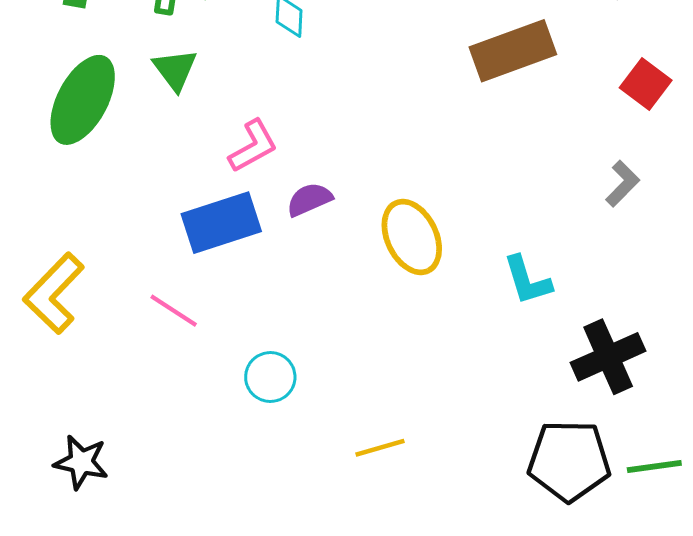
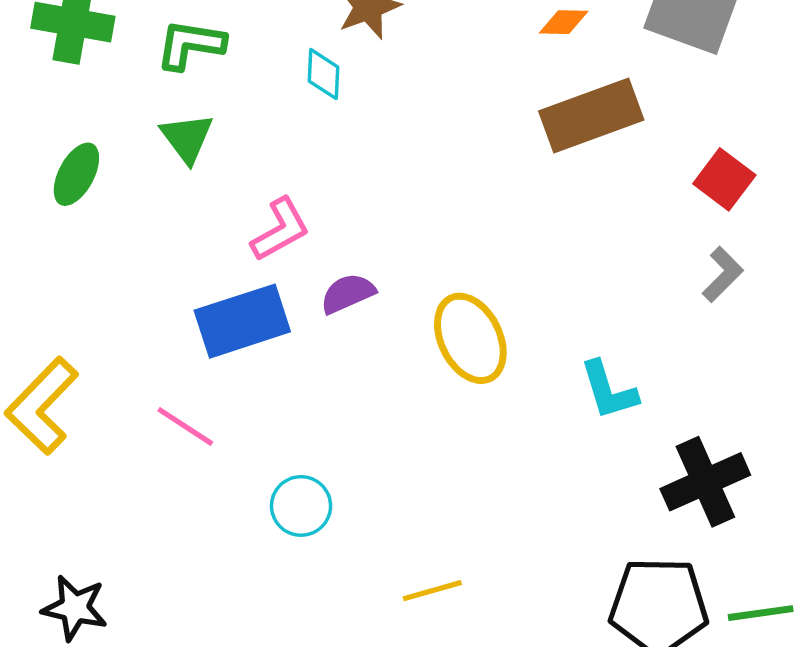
red square: (646, 84) -> (724, 179), moved
green ellipse: (83, 100) -> (76, 174), size x0.6

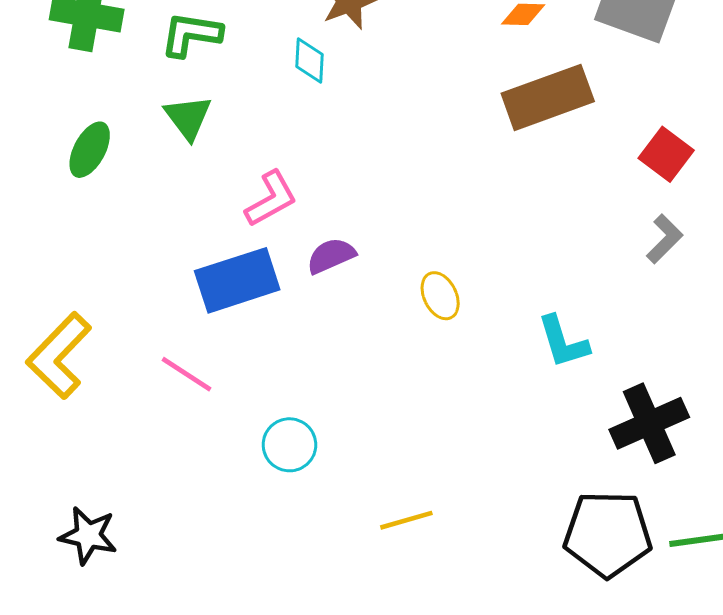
yellow ellipse: (470, 338) -> (440, 296), size x0.6

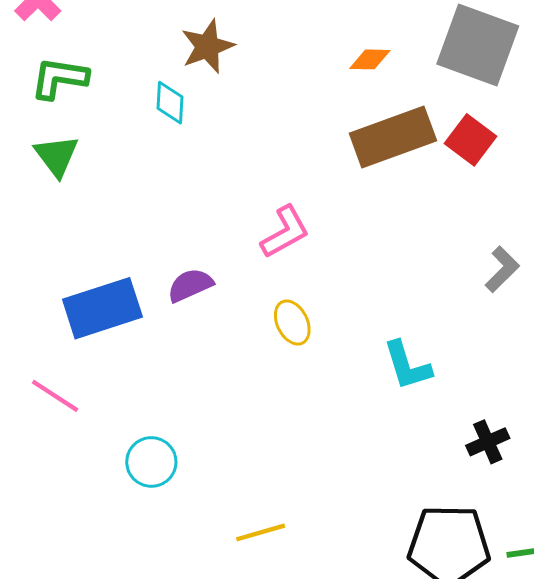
red square: (666, 154) -> (471, 140), moved
pink L-shape: (271, 199) -> (285, 232), moved
black cross: (649, 423) -> (488, 442), size x0.6

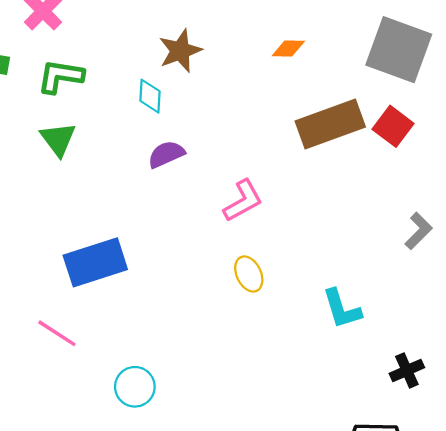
orange diamond: (370, 59) -> (288, 48), moved
purple semicircle: (190, 285) -> (166, 154), moved

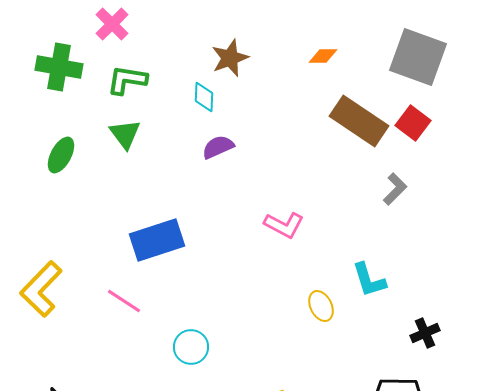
brown rectangle: (330, 124) -> (359, 121), turned 54
pink L-shape: (243, 201) -> (284, 225), moved, turned 57
gray L-shape: (419, 231) -> (395, 189), moved
yellow ellipse: (249, 274) -> (321, 306), moved

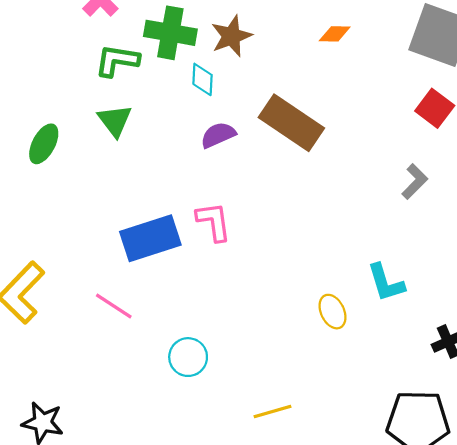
green cross: (59, 67) -> (170, 33), moved
brown rectangle: (359, 121) -> (291, 123), moved
pink L-shape: (284, 225) -> (214, 222), moved, turned -126

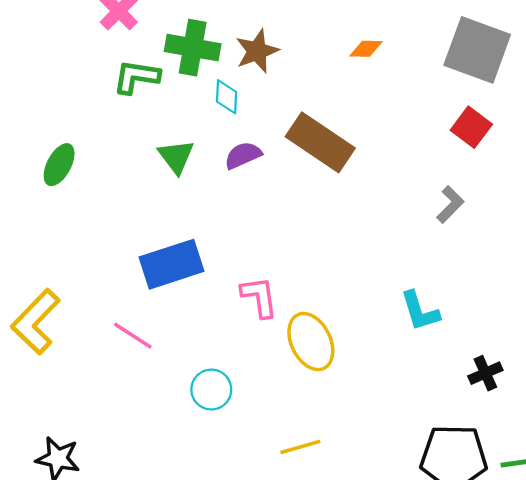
green triangle: (115, 121) -> (176, 156), moved
pink L-shape: (214, 222) -> (259, 297), moved
yellow ellipse: (332, 312) -> (311, 342), moved, size x1.6

